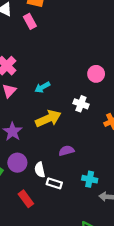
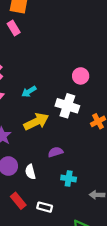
white cross: (81, 104) -> (67, 106), size x1.5
cyan cross: (90, 179) -> (69, 178), moved
white rectangle: (54, 183) -> (45, 207), moved

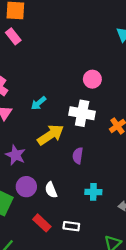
purple semicircle: (55, 152) -> (78, 156), moved, turned -56

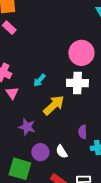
pink circle: (92, 79) -> (81, 53), size x1.6
purple semicircle: (78, 156) -> (83, 132), moved

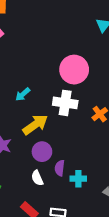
purple semicircle: (83, 132) -> (60, 168), moved
purple circle: (40, 152) -> (42, 152), moved

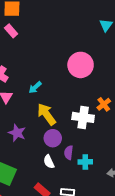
white cross: (65, 103) -> (83, 117), moved
yellow arrow: (35, 125) -> (46, 114), turned -90

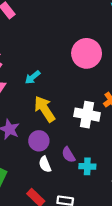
purple circle: (53, 138) -> (39, 141), moved
purple semicircle: (69, 153) -> (68, 155), turned -40

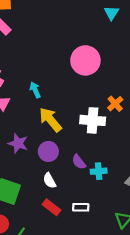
cyan arrow: (33, 77) -> (35, 90), turned 112
white semicircle: (45, 164) -> (49, 181), moved

